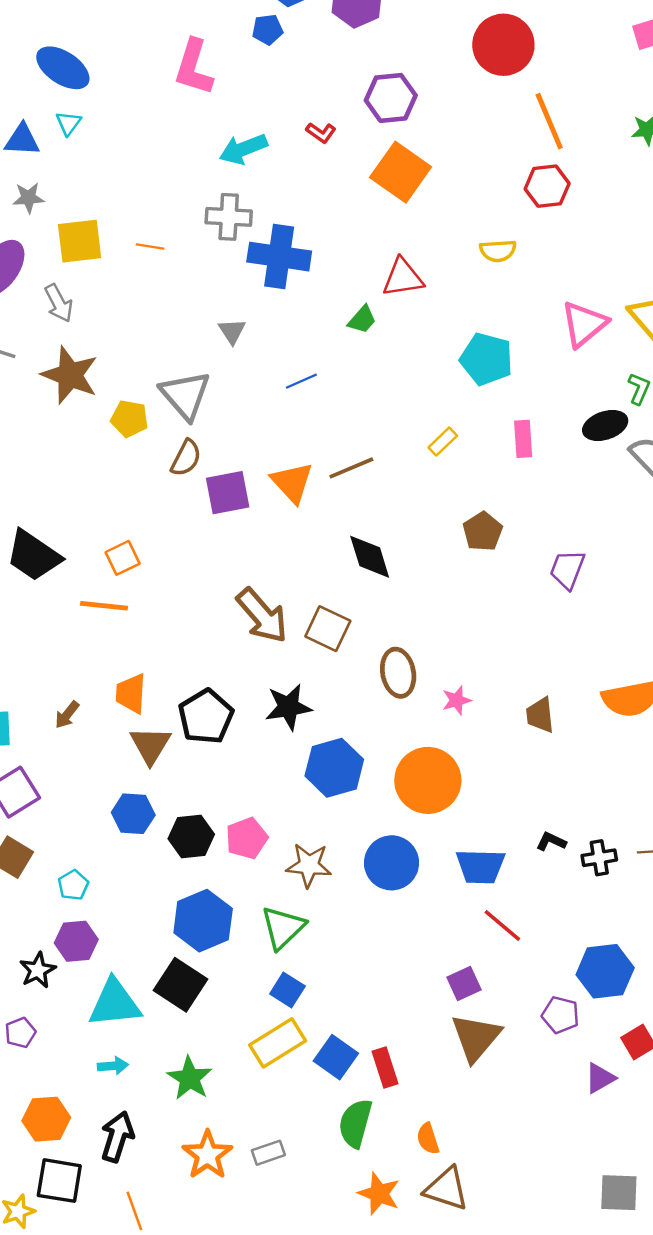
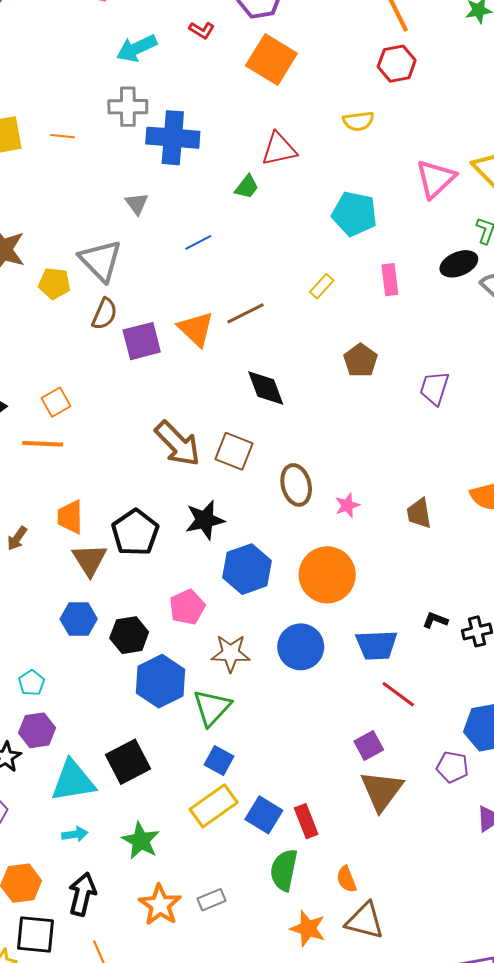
pink pentagon: (247, 838) -> (187, 607), moved
blue hexagon: (203, 921) -> (160, 681), moved
black square: (181, 985) -> (128, 762), turned 33

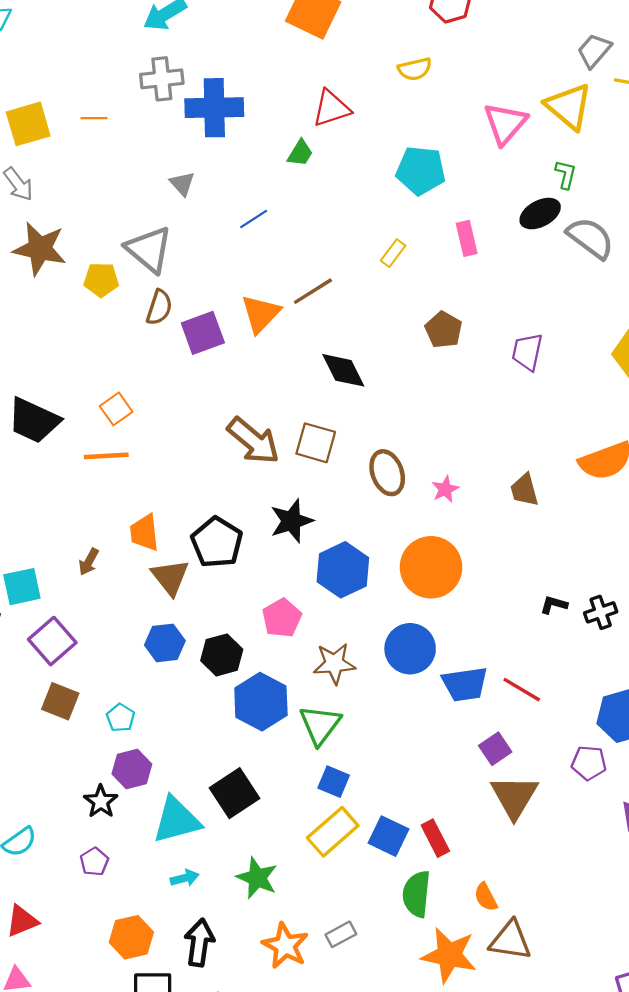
orange triangle: (196, 329) -> (261, 314), turned 36
blue trapezoid: (377, 645) -> (465, 684), moved
orange star: (308, 929) -> (449, 955), size x1.4

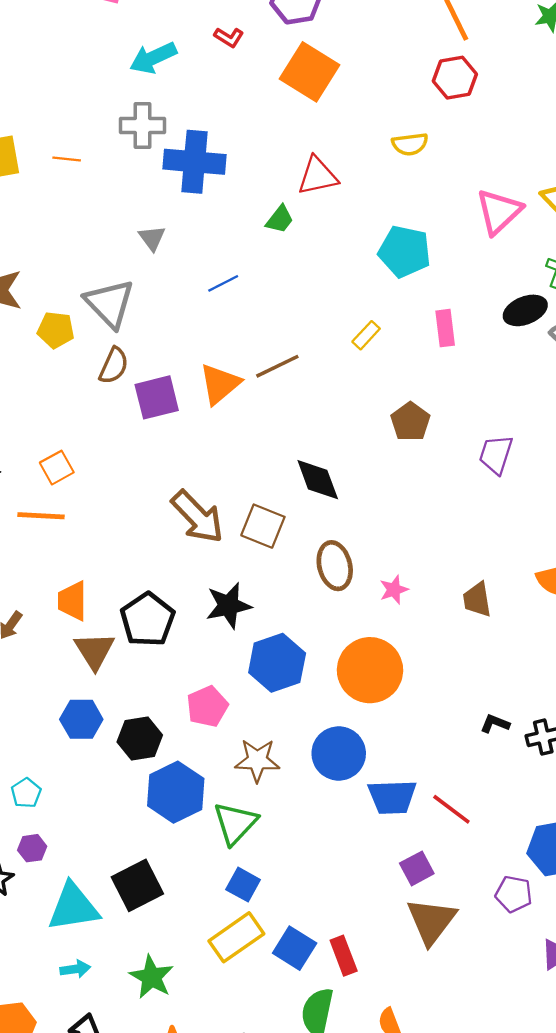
black diamond: (343, 370) -> (318, 480), moved
purple hexagon: (132, 769) -> (32, 848), size x0.7

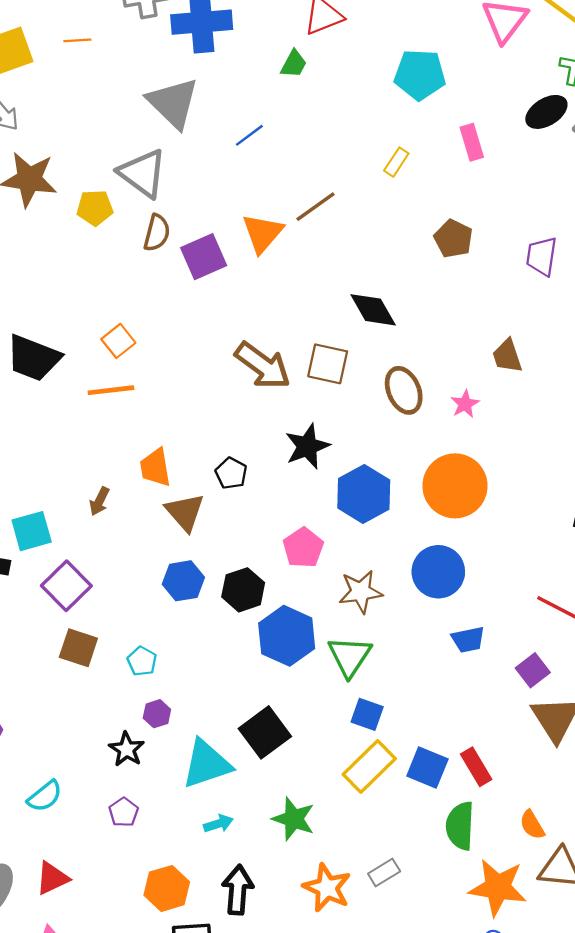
gray triangle: (152, 238) -> (173, 103), size x2.0
brown trapezoid: (477, 600) -> (507, 356), moved
black pentagon: (148, 620) -> (231, 473), size x0.6
blue trapezoid: (392, 797) -> (468, 640), moved, size x0.7

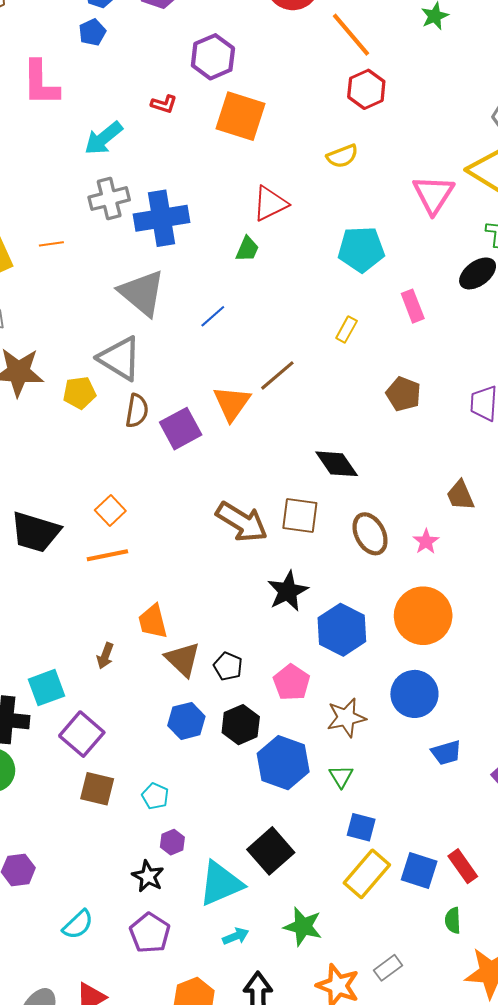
black pentagon: (231, 473) -> (228, 666), moved
green triangle: (350, 656) -> (341, 776), size x0.6
purple pentagon: (124, 812) -> (150, 933), size x1.5
green semicircle: (460, 826) -> (453, 920), size x0.6

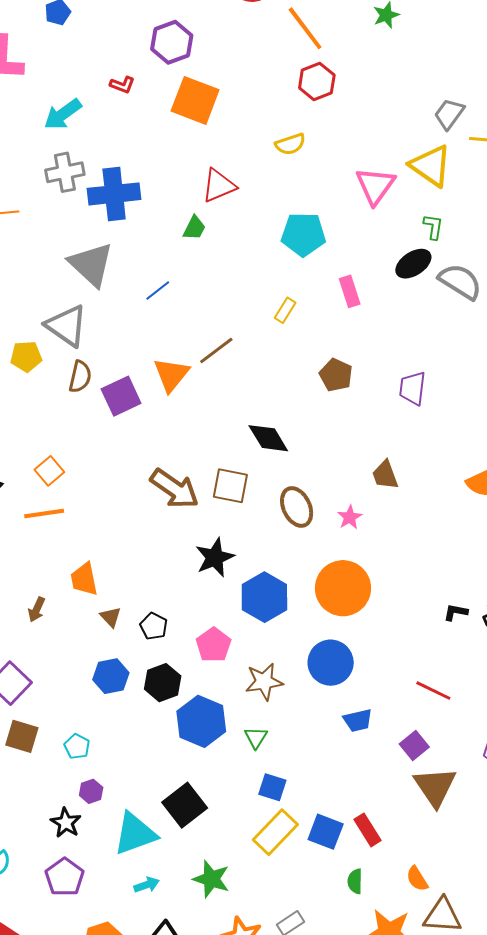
brown triangle: (183, 659) -> (111, 617), size x0.6

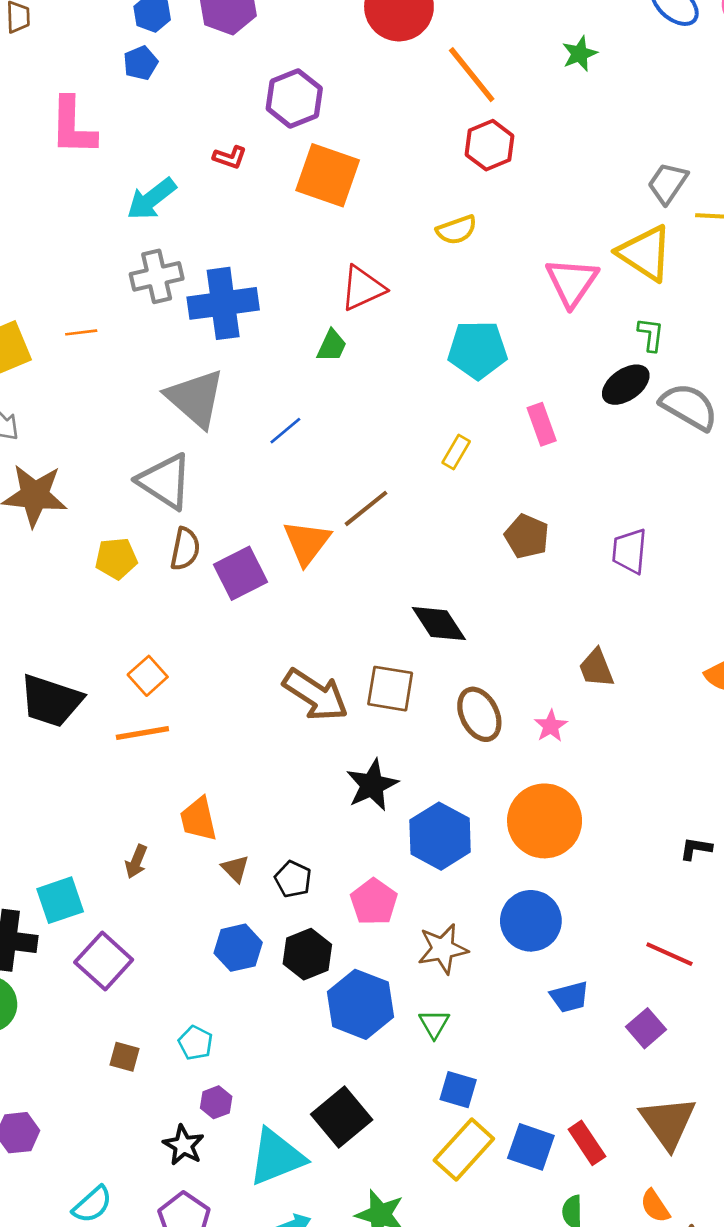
yellow pentagon: (26, 356) -> (116, 558), moved
brown square: (22, 736) -> (125, 1057), moved, size x0.7
brown triangle: (435, 787) -> (668, 1122), moved

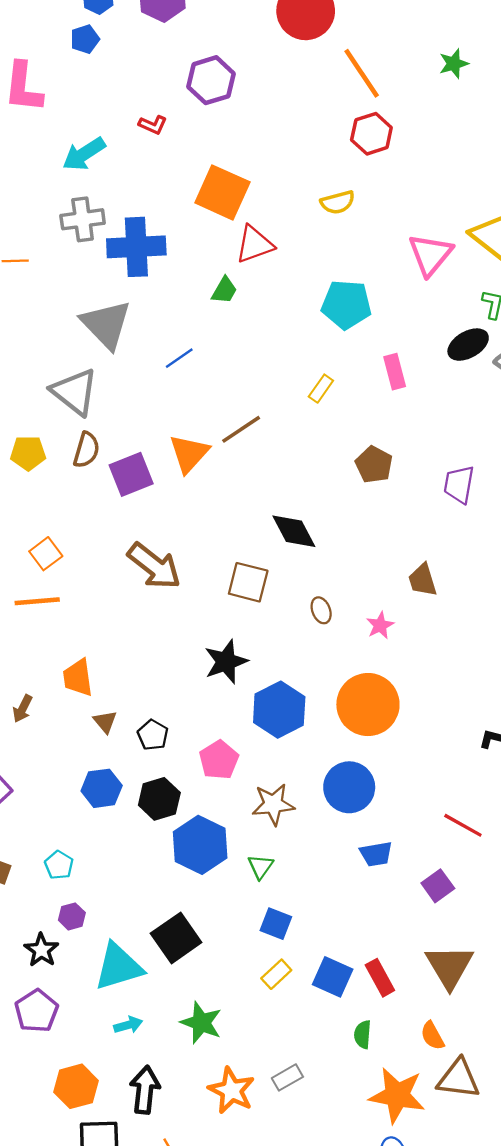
orange square: (328, 175) -> (222, 192), moved
brown arrow: (316, 695) -> (154, 566), moved
brown ellipse: (479, 714) -> (321, 610), size x0.6
yellow rectangle: (464, 1149) -> (276, 974), size x0.6

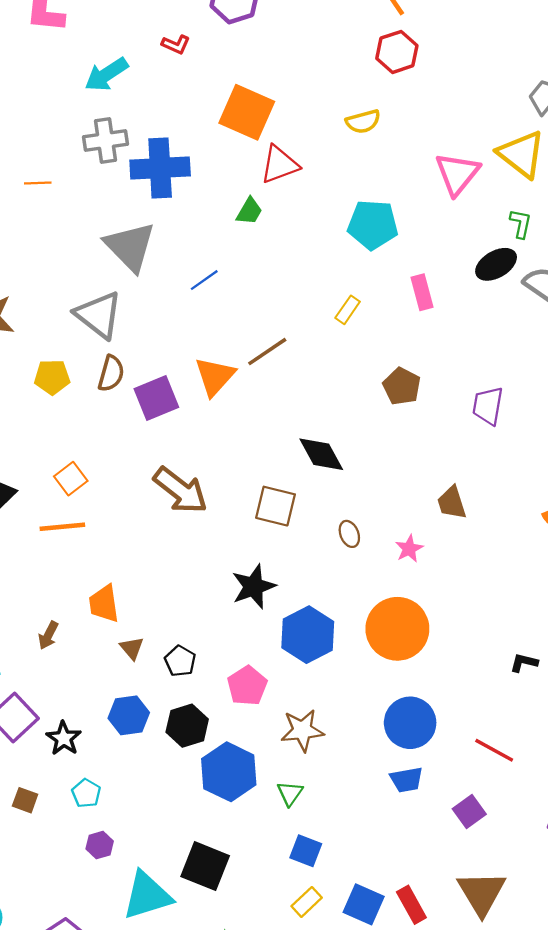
blue circle: (349, 787) -> (410, 723), moved
black square: (176, 938) -> (205, 866), turned -33
black star: (41, 950) -> (64, 738), moved

